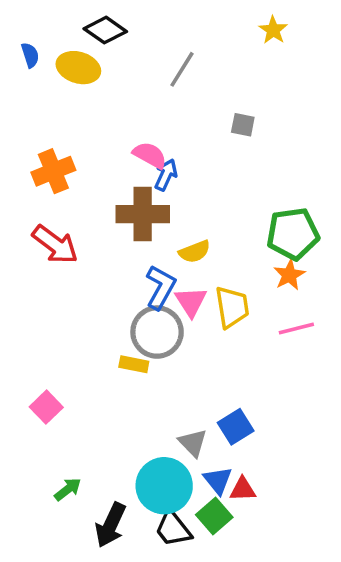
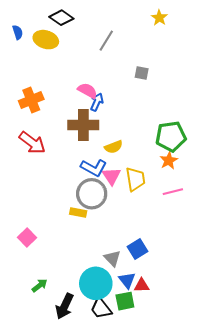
blue L-shape: (161, 287) -> (94, 168), turned 90
green square: (214, 516) -> (125, 301), turned 30

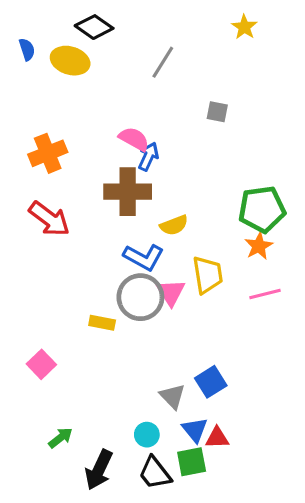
pink triangle: (111, 176) -> (171, 292), moved
yellow rectangle: (78, 213) -> (102, 323), moved
cyan circle: (96, 283) -> (147, 435), size x0.5

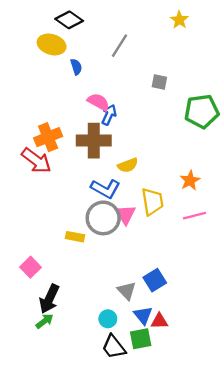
blue semicircle: (27, 49) -> (76, 67), moved
orange cross: (48, 153) -> (48, 137), moved
green pentagon: (262, 209) -> (202, 111), moved
black arrow: (99, 470) -> (49, 299), moved

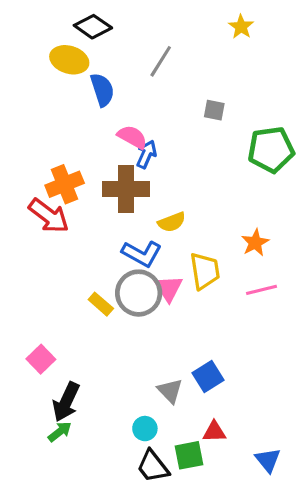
blue semicircle: (76, 67) -> (102, 90), size x1.5
yellow rectangle: (75, 237) -> (101, 304), moved, turned 30
blue triangle: (143, 315) -> (268, 460), moved

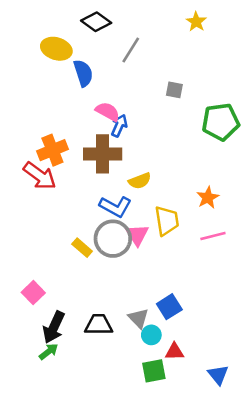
black diamond: (93, 27) -> (96, 22), moved
cyan circle: (145, 429) -> (151, 335), moved
black trapezoid: (153, 466) -> (99, 325), moved, turned 128

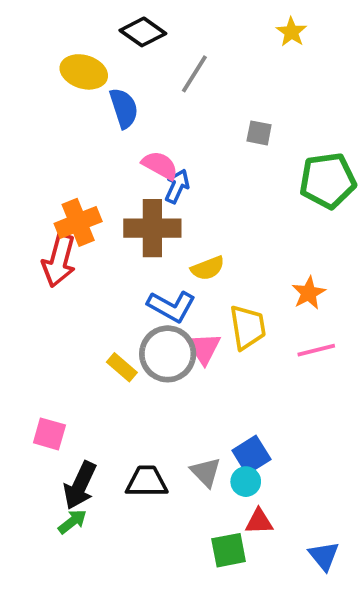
red arrow: (40, 176) -> (59, 261), turned 68
pink square: (33, 293) -> (49, 434), turned -30
cyan circle: (151, 335) -> (246, 482), moved

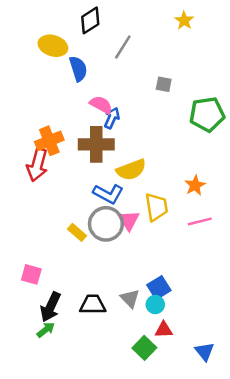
black diamond: (143, 32) -> (90, 20), turned -68
yellow semicircle: (208, 268) -> (131, 170), size x1.4
green square: (229, 550) -> (144, 348), turned -35

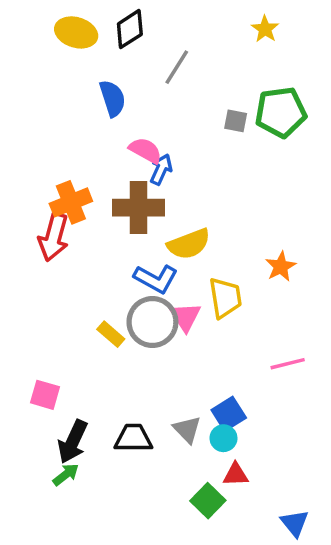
yellow ellipse: (53, 46) -> (76, 32), moved
green pentagon: (207, 114) -> (281, 112), moved
pink line: (200, 221) -> (288, 364), moved
blue triangle: (205, 351) -> (295, 523), moved

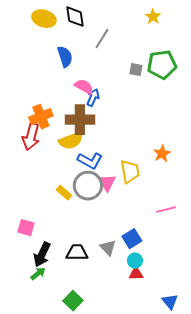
black diamond: (130, 29) -> (75, 17), turned -65
yellow semicircle: (189, 244) -> (71, 141), moved
cyan circle: (223, 438) -> (135, 261), moved
green square: (208, 501) -> (73, 301), moved

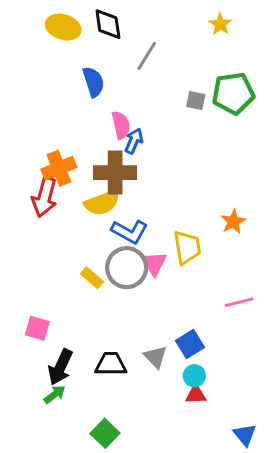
pink semicircle: (84, 87) -> (121, 125), turned 48

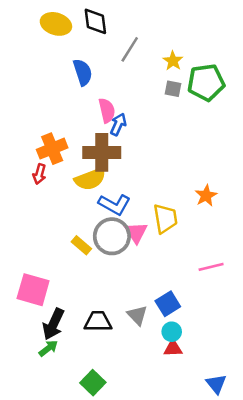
yellow star: (220, 24) -> (173, 61), moved
red arrow: (45, 197) -> (39, 174), size x0.6
pink square: (37, 328) -> (33, 290), size x1.5

